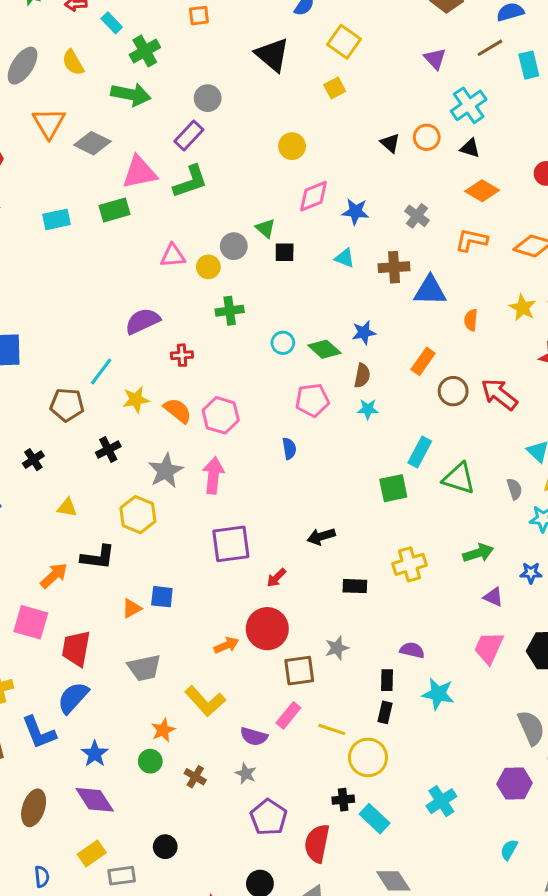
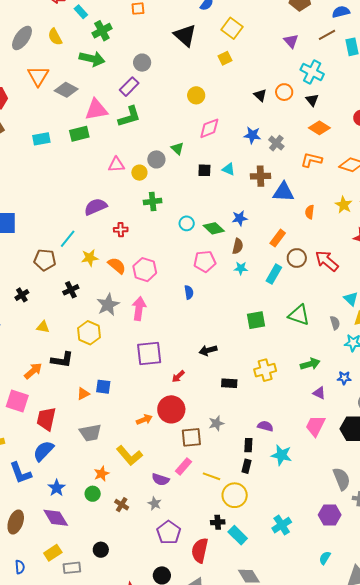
cyan cross: (469, 105) -> (312, 72), turned -30
black triangle: (470, 148) -> (312, 100), turned 32
blue star: (355, 212) -> (252, 135), moved
black square: (285, 252) -> (204, 170), moved
cyan rectangle: (420, 452) -> (274, 274), moved

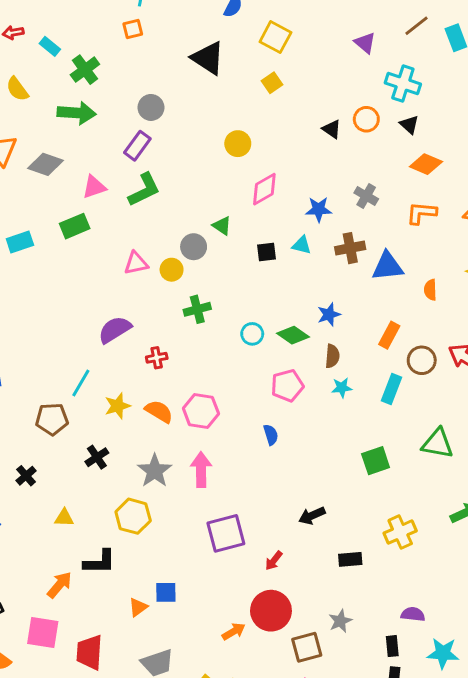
pink triangle: (96, 110) -> (94, 187), size x0.7
blue star: (252, 135) -> (319, 209), moved

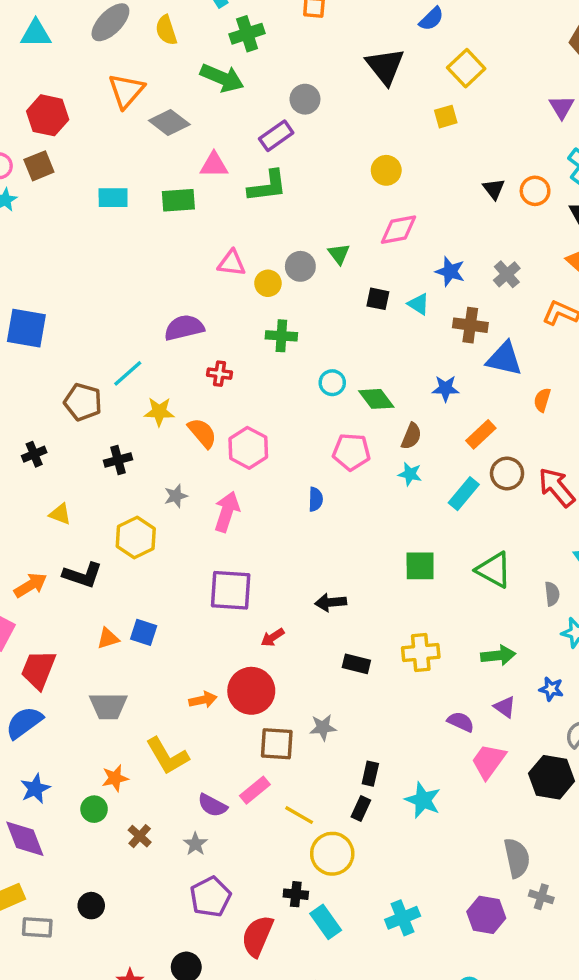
blue star: (329, 314) -> (446, 388), moved
gray star: (155, 471) -> (176, 496), size x0.6
purple semicircle: (413, 614) -> (461, 722), moved

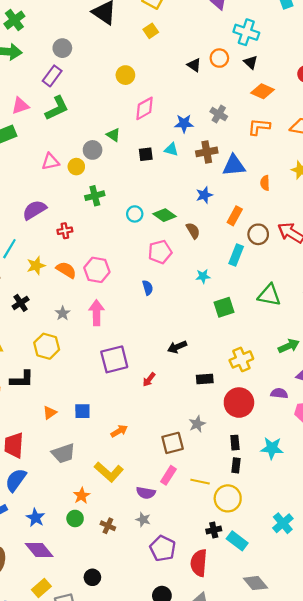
brown semicircle: (411, 436) -> (193, 231), turned -35
cyan star: (410, 474) -> (203, 276), moved
blue square: (144, 632) -> (82, 411), moved
red circle: (251, 691) -> (239, 403), moved

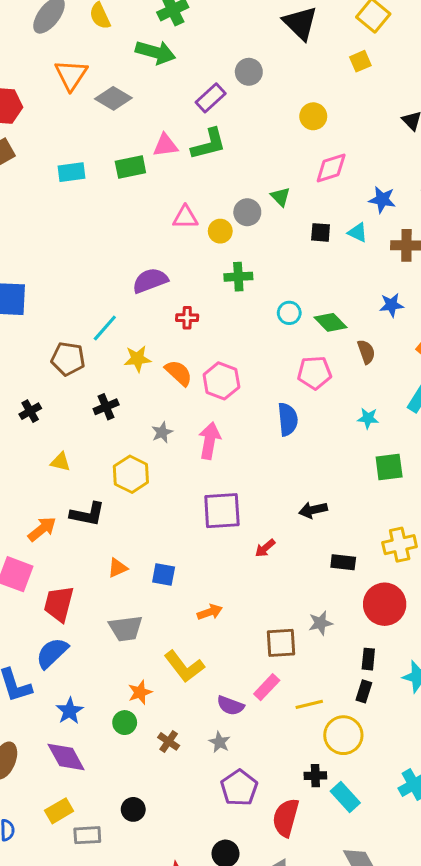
gray circle: (62, 48) -> (249, 72), moved
pink triangle: (20, 106) -> (165, 145), moved
blue semicircle: (148, 288) -> (288, 419), size x1.5
yellow line: (200, 482) -> (309, 704), turned -36

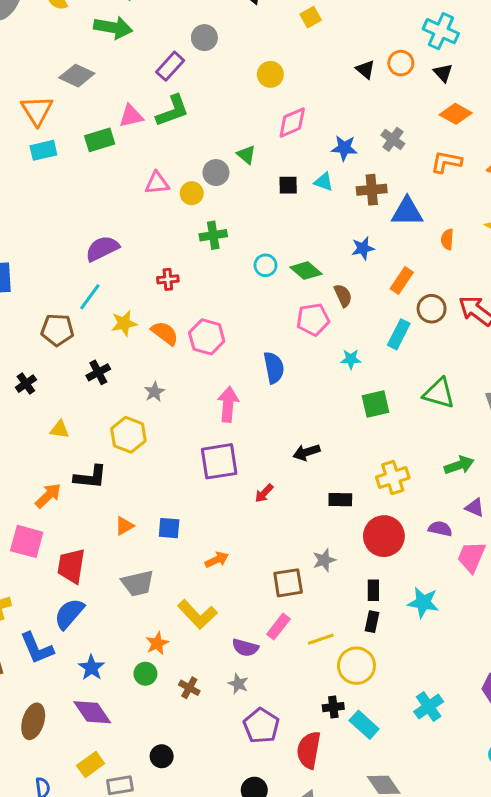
orange triangle: (71, 75) -> (37, 110), moved
purple semicircle: (150, 281) -> (102, 249), moved
pink pentagon: (314, 373) -> (313, 319), moved
pink arrow: (210, 441) -> (228, 404), moved

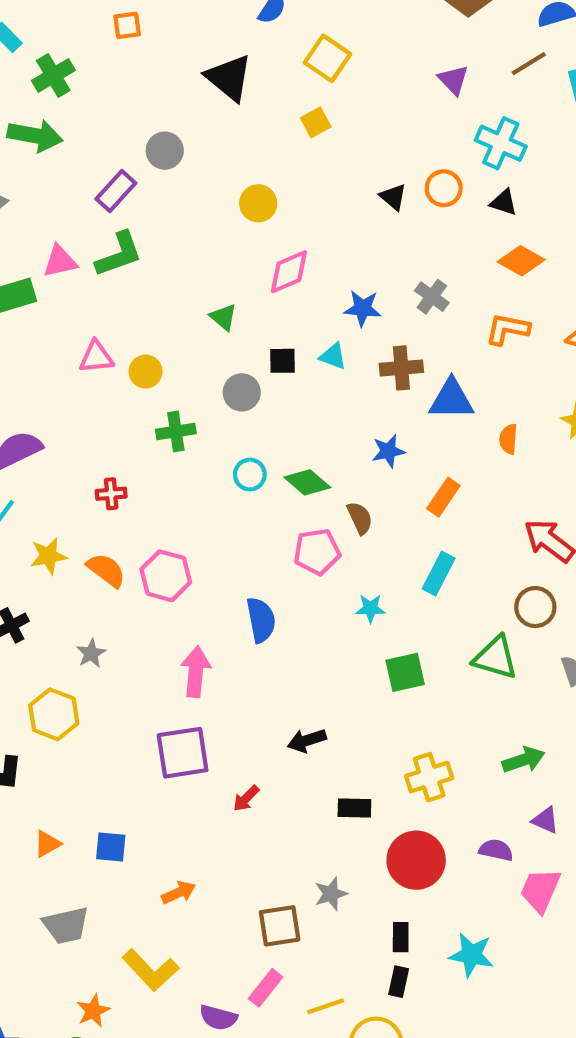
black triangle: (443, 73) -> (504, 202), turned -30
gray circle: (216, 173) -> (242, 392), moved
brown circle: (432, 309) -> (535, 607), moved

